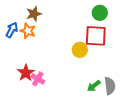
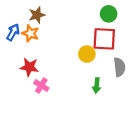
red star: (26, 73) -> (29, 67), moved, turned -30
green arrow: (94, 86) -> (97, 86), moved, turned -48
gray semicircle: (110, 86) -> (119, 67), moved

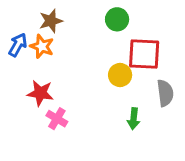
green circle: (109, 14) -> (117, 19), moved

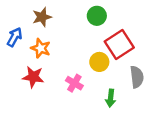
orange star: (42, 46) -> (41, 48), moved
red square: (144, 54) -> (119, 44), turned -36
pink cross: (57, 119) -> (74, 83), moved

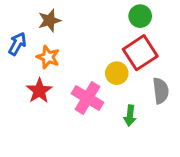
green circle: (97, 16) -> (140, 16), moved
red star: (33, 77) -> (39, 91), turned 30
pink cross: (74, 83) -> (88, 98), size x1.5

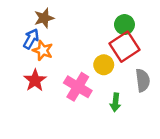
green circle: (140, 16) -> (124, 25), moved
blue arrow: (17, 44) -> (31, 39), moved

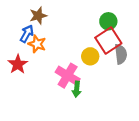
red star: (35, 80) -> (18, 64), moved
gray semicircle: (143, 80) -> (121, 54), moved
green arrow: (115, 102) -> (77, 89), moved

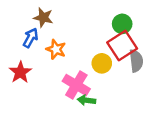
brown star: (38, 16) -> (43, 18), turned 30
orange star: (37, 44) -> (56, 49), moved
green arrow: (77, 89) -> (87, 100), turned 91

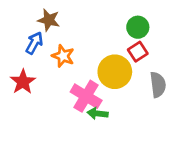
red square: (122, 46) -> (138, 52), size x0.6
gray semicircle: (136, 61) -> (158, 85), moved
yellow circle: (102, 63) -> (115, 72), size x1.5

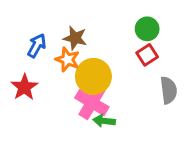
brown star: (49, 20) -> (75, 38), moved
yellow circle: (115, 72) -> (93, 76), moved

